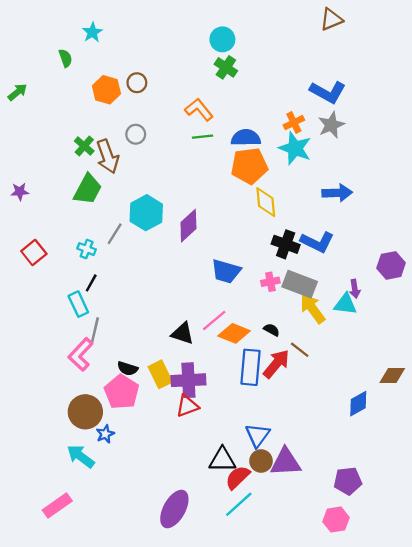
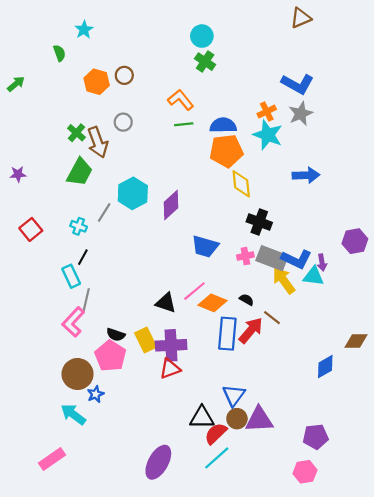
blue L-shape: (317, 242) -> (296, 259), moved

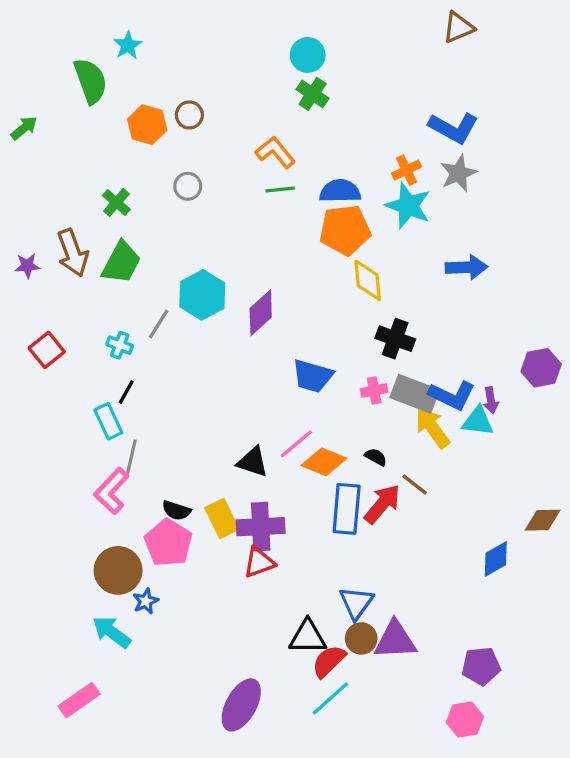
green semicircle: (59, 53) -> (90, 81), size x1.8
brown arrow: (98, 142) -> (73, 253), moved

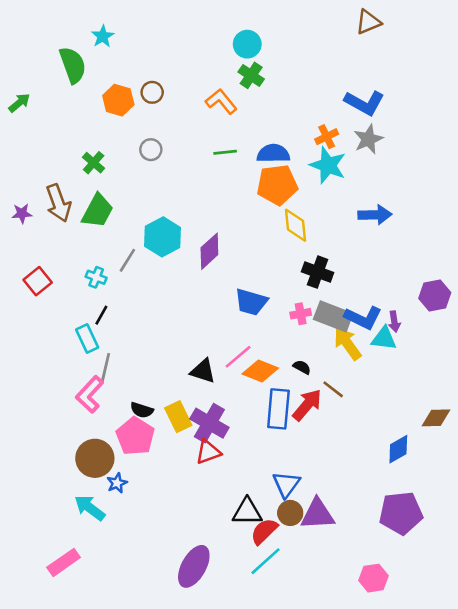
orange L-shape: (275, 152) -> (221, 101), moved
purple cross: (261, 527) -> (209, 423), turned 33
purple pentagon: (481, 666) -> (401, 513), moved, size x1.4

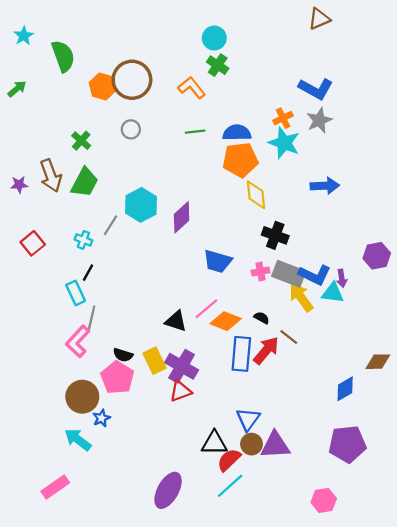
cyan star: (103, 36) -> (24, 36), moved
brown circle: (152, 92) -> (132, 80), size x2.0

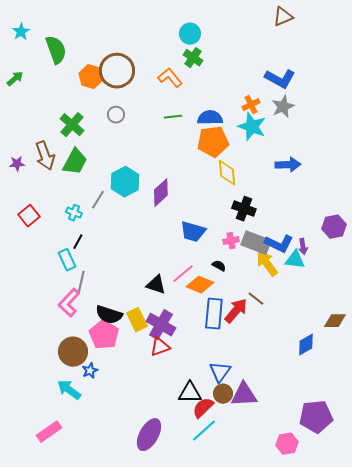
green cross: (81, 141) -> (72, 125), size x1.4
black semicircle: (262, 318) -> (219, 266), moved
black semicircle: (123, 355) -> (109, 315), size x1.5
purple pentagon: (347, 444) -> (316, 417), moved

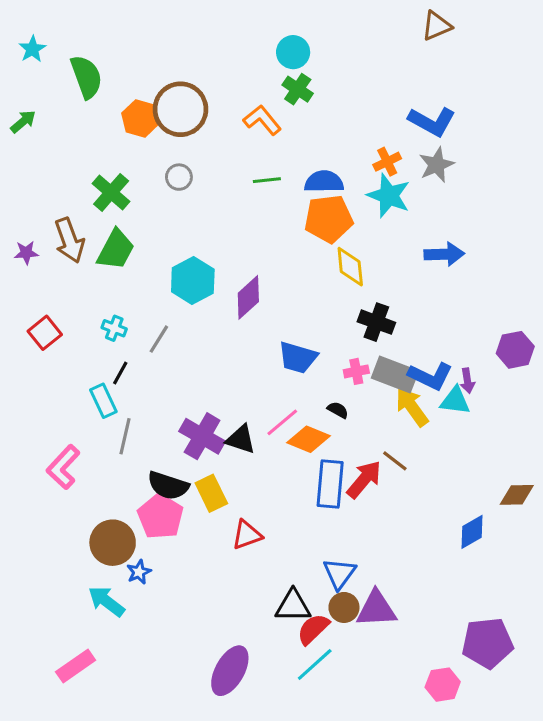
gray line: (98, 200) -> (159, 339), moved
pink L-shape: (69, 303) -> (63, 467), moved
purple cross: (161, 325) -> (202, 436), moved

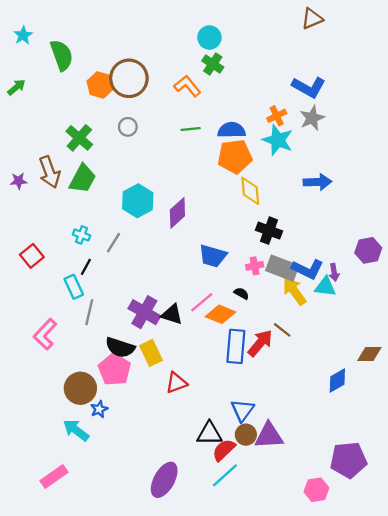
red square: (45, 333) -> (32, 256), moved

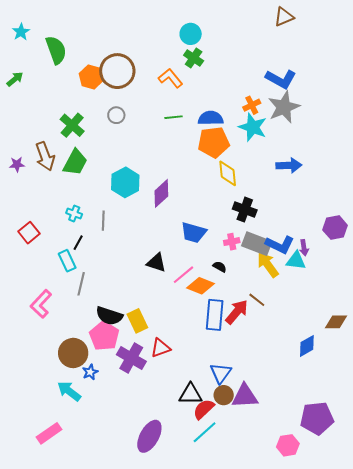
gray star: (312, 118) -> (284, 107), size x1.4
gray line: (113, 243) -> (103, 221), turned -30
purple cross: (144, 312) -> (131, 358), moved
black triangle: (172, 314) -> (156, 263), moved

